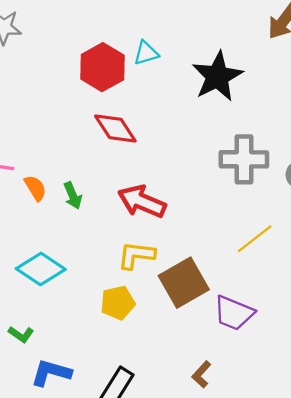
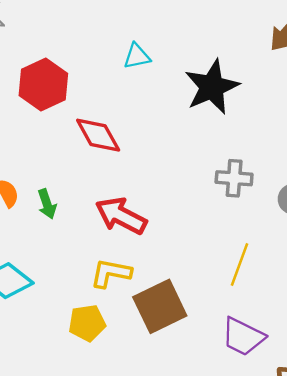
red hexagon: (102, 67) -> (43, 84), moved
gray cross: (244, 159) -> (234, 178), size x0.7
yellow line: (255, 239) -> (239, 265), turned -36
purple trapezoid: (234, 313) -> (243, 337), moved

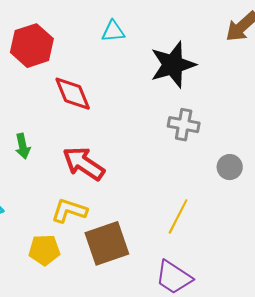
gray cross: (234, 178) -> (184, 125), moved

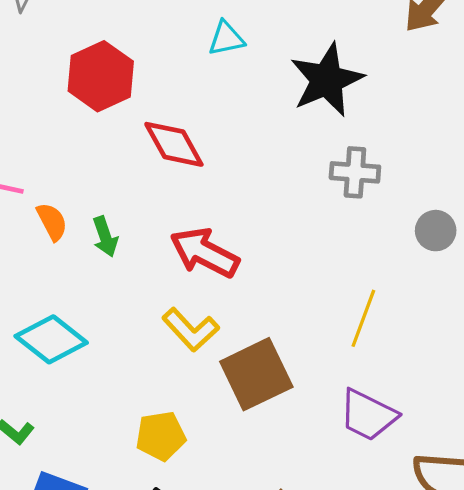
yellow L-shape: (69, 211) -> (191, 330), turned -144
yellow pentagon: (44, 250) -> (161, 436), moved

